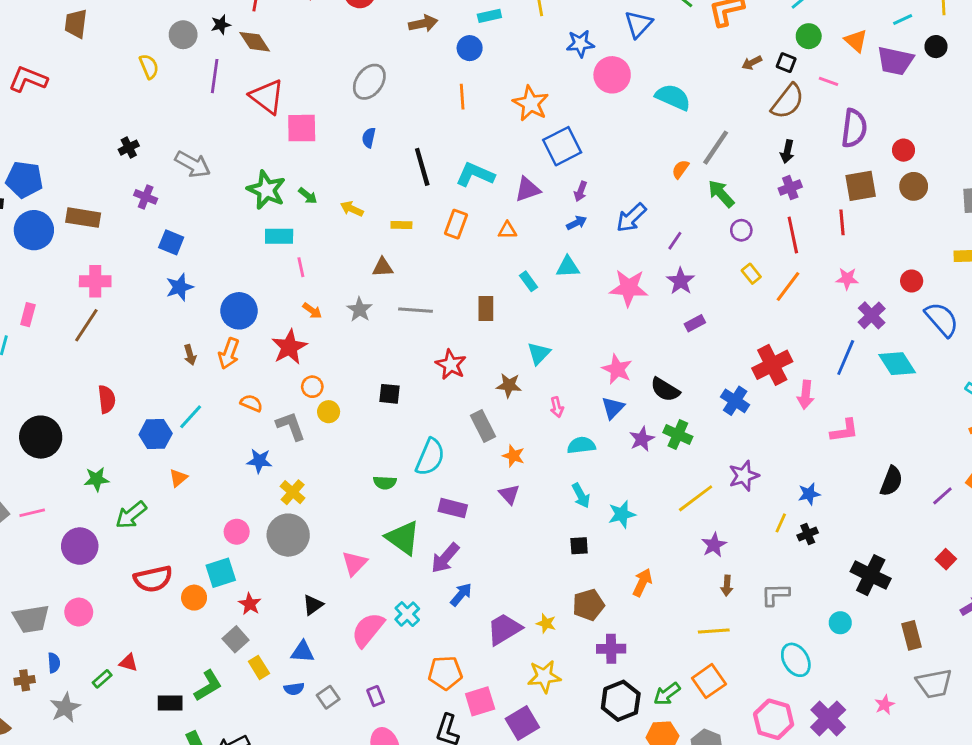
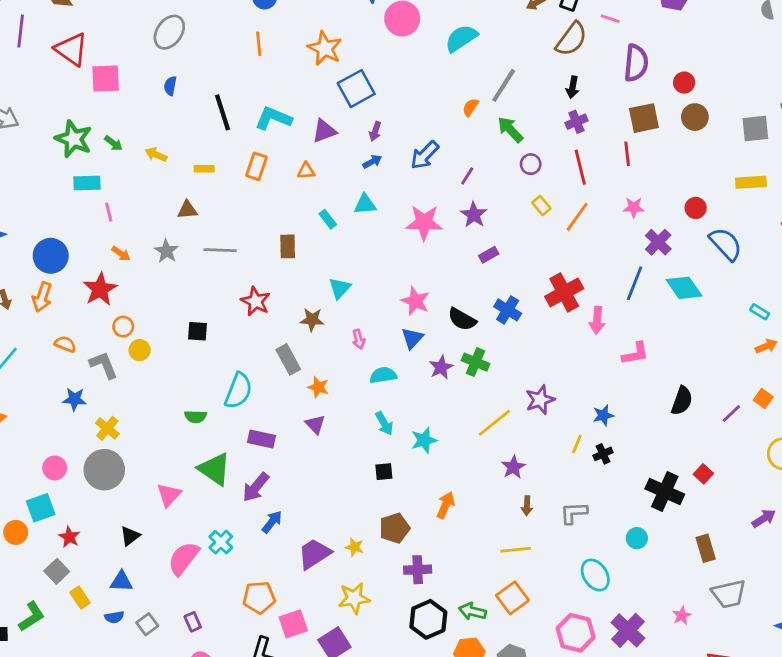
cyan semicircle: (673, 97) -> (461, 38), turned -56
blue cross: (735, 401) -> (508, 310), moved
red square: (946, 559) -> (703, 474), moved
green arrow: (667, 694) -> (472, 611), turned 52

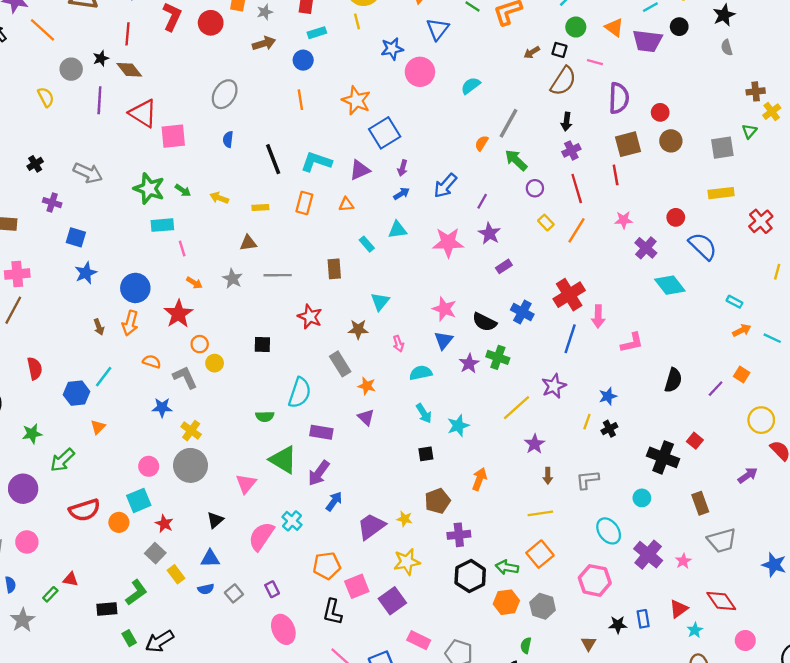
cyan semicircle: (461, 38) -> (471, 86), size x0.7
blue line: (635, 283) -> (570, 339), moved
purple cross: (628, 630) -> (648, 555), moved

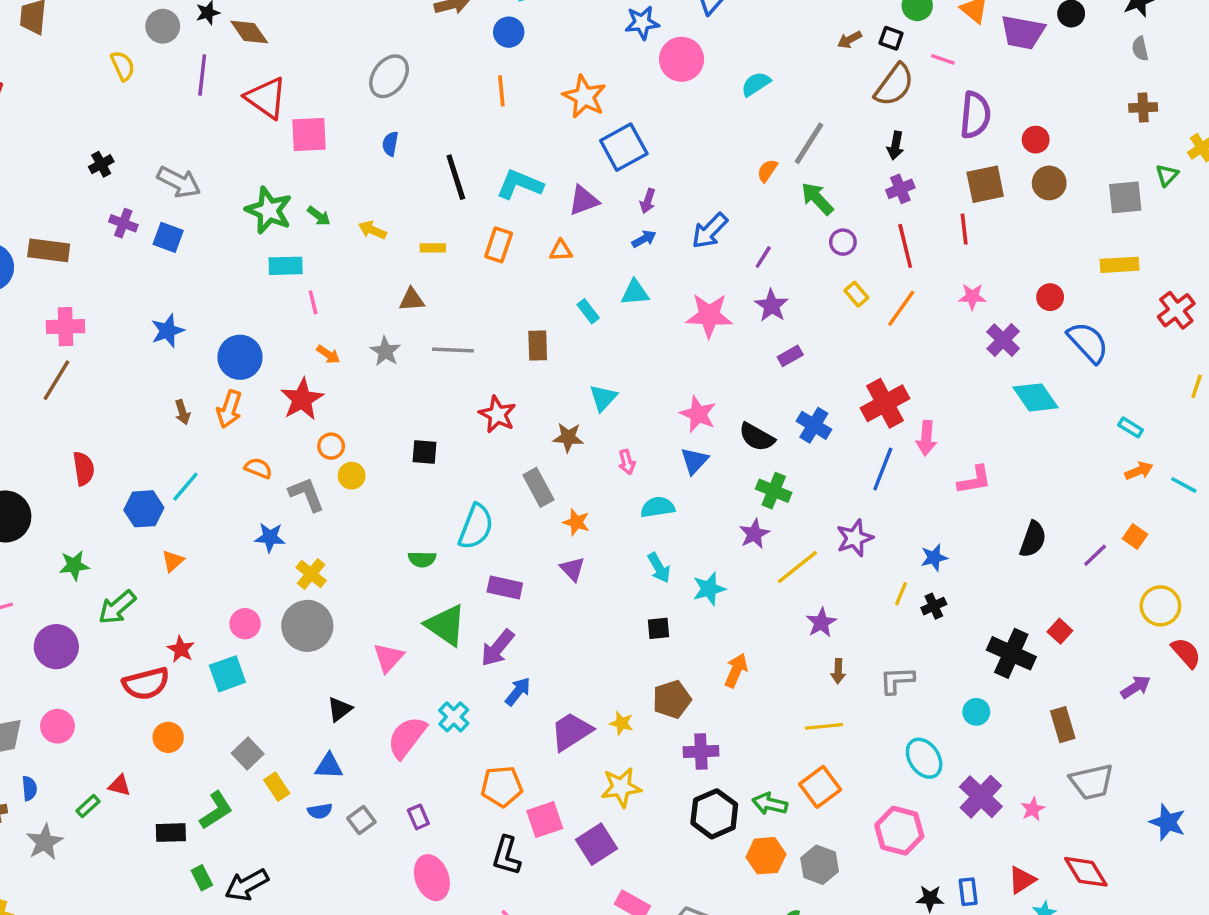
brown cross: (756, 91) -> (1143, 107), moved
blue square: (76, 237) -> (168, 237), moved
purple star: (469, 363) -> (754, 534), moved
orange circle: (119, 522) -> (168, 737), moved
red star: (164, 524) -> (181, 649), moved

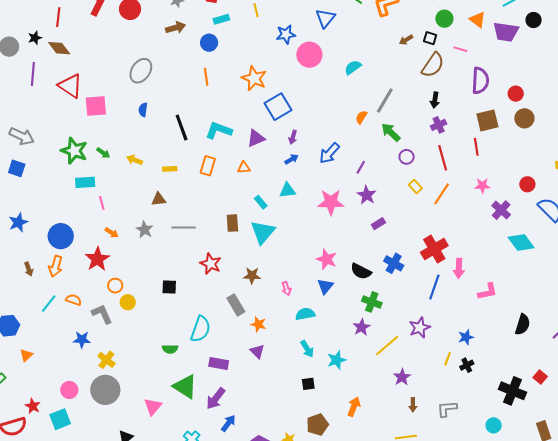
cyan triangle: (603, 398) -> (263, 232), moved, size x1.5
cyan line: (185, 487) -> (49, 304), moved

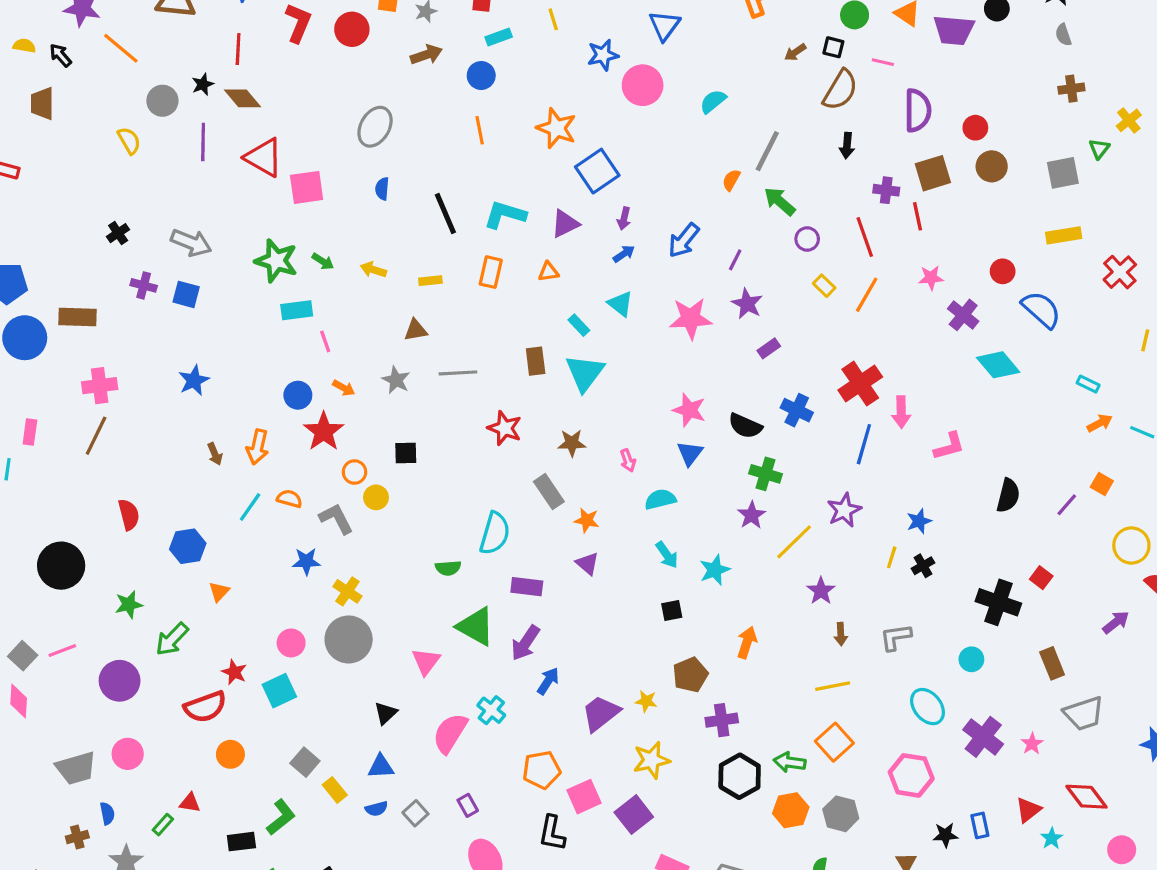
purple cross: (439, 125) -> (886, 190), moved, turned 35
cyan triangle: (287, 190) -> (620, 304), turned 48
blue circle: (61, 236) -> (298, 395), moved, size x0.7
black square: (169, 287) -> (406, 453), moved

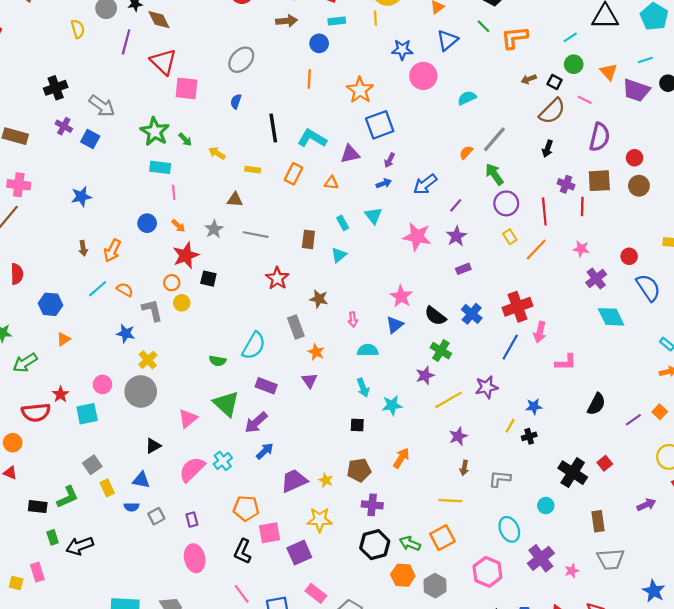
black cross: (118, 233) -> (56, 88), size x1.5
purple circle: (807, 239) -> (506, 203), size x1.5
cyan triangle: (585, 373) -> (339, 255), size x0.6
red star: (324, 431) -> (186, 255), moved
orange circle: (230, 754) -> (13, 443), moved

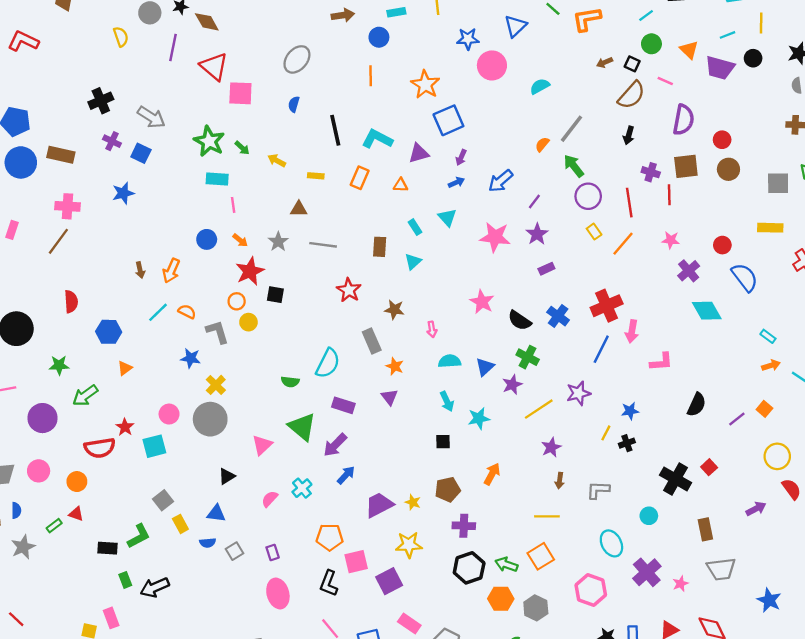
blue star: (81, 197) -> (123, 193), moved
blue triangle: (395, 325) -> (485, 367), moved
pink semicircle: (192, 469) -> (270, 499), size x0.6

